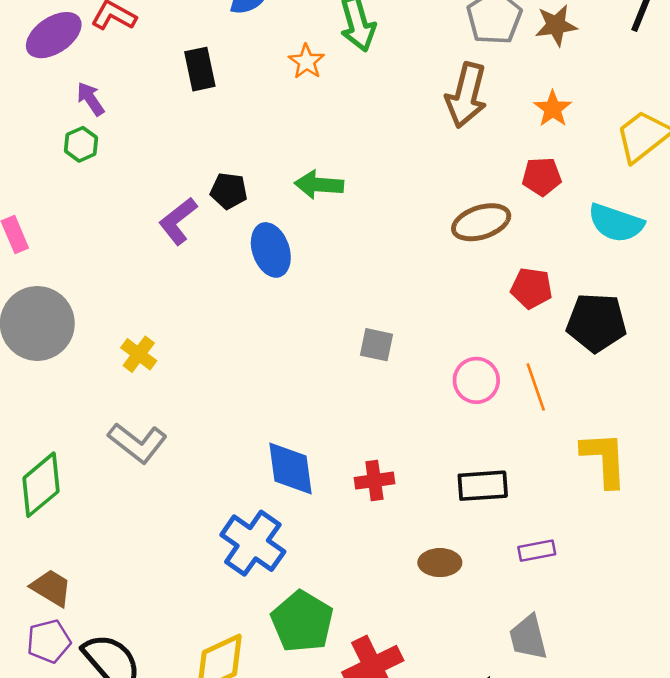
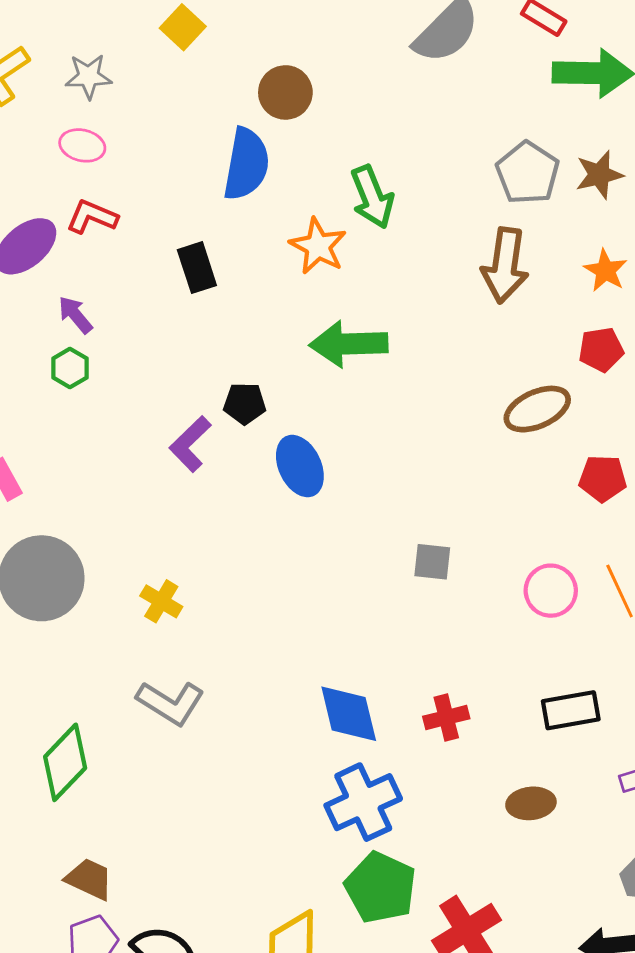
orange star: (306, 62) -> (318, 246), size x1.4
green arrow: (319, 185) -> (349, 344), moved, size x1.4
blue cross: (253, 543) -> (363, 802), moved, turned 36

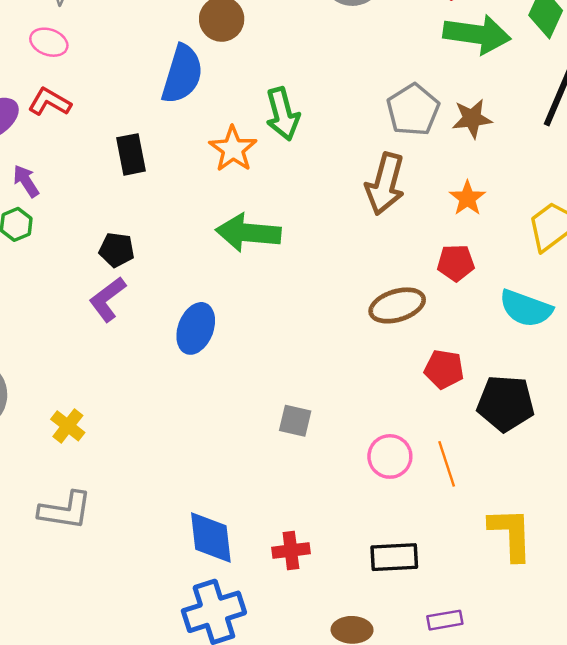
black pentagon: (245, 403) -> (117, 250), moved
blue ellipse: (300, 466) -> (196, 328), turned 39
gray L-shape: (171, 703) -> (65, 510), turned -30

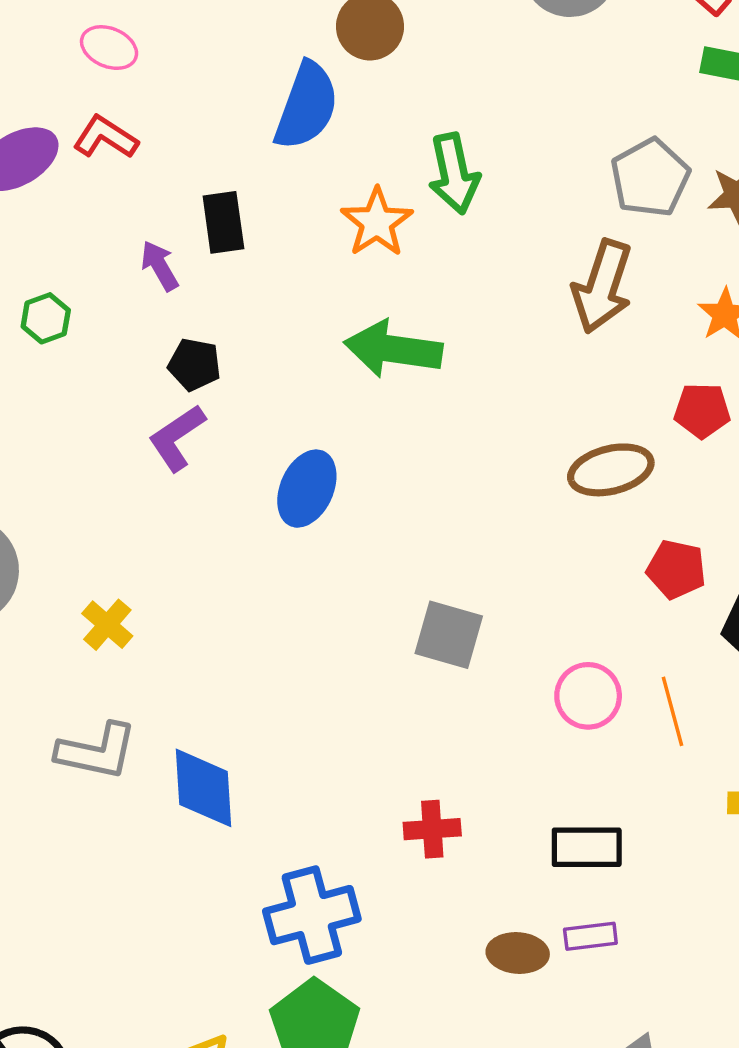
purple arrow: (26, 181) -> (160, 266), moved
gray square: (295, 421) -> (449, 635), size x1.4
blue diamond: (211, 538) -> (203, 788), moved
purple rectangle: (445, 620) -> (590, 936), moved

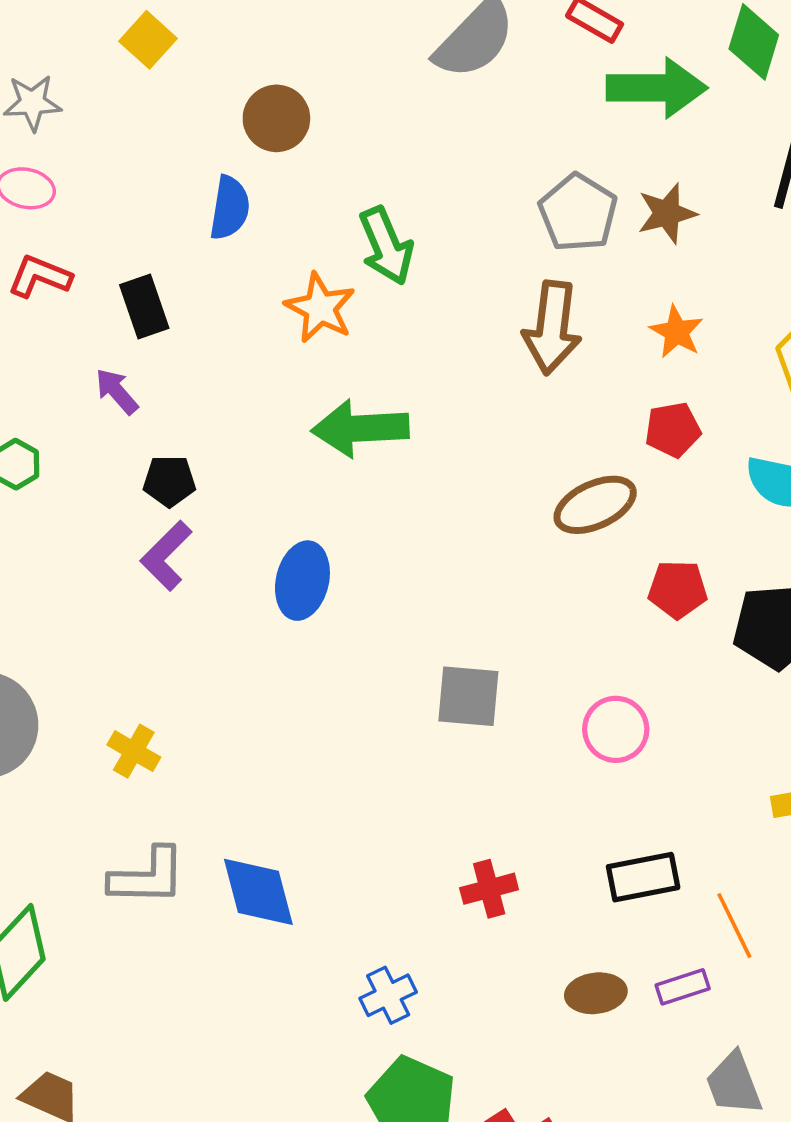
blue semicircle: (307, 106) -> (230, 208), size x0.7
black rectangle: (223, 222) -> (144, 306), moved
orange line: (673, 711) -> (734, 926), moved
blue cross: (312, 915) -> (388, 995), size x0.6
purple rectangle: (590, 936) -> (683, 987), moved

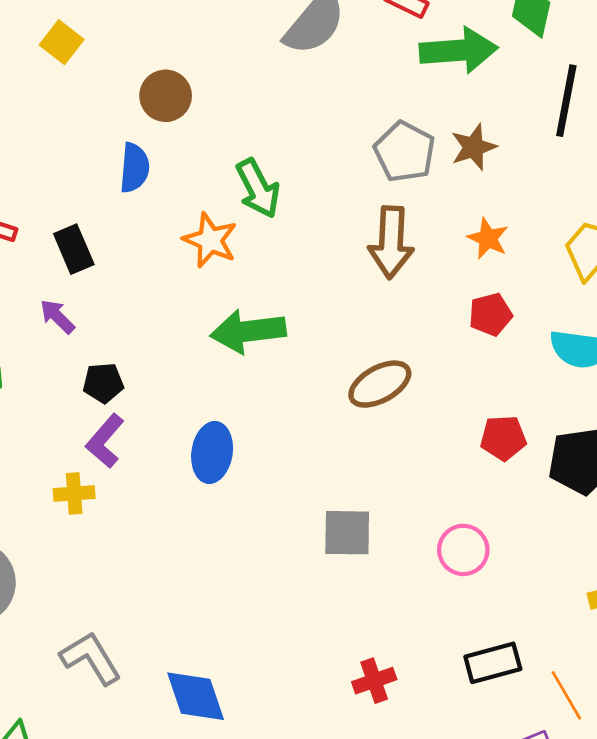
brown ellipse: (595, 505) -> (380, 384), moved
yellow cross: (134, 751) -> (74, 494), moved, turned -30
gray L-shape: (147, 876) -> (91, 658), moved, turned -118

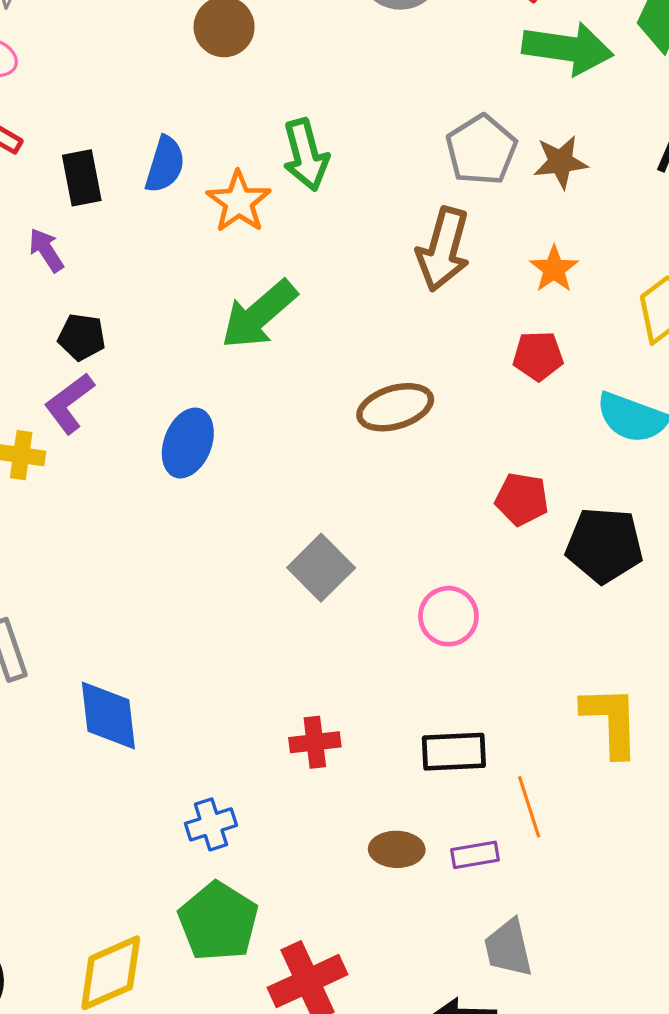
blue semicircle: (134, 168) -> (165, 164), moved
green arrow: (248, 331) -> (259, 314), turned -46
gray square: (347, 533) -> (321, 568), turned 32

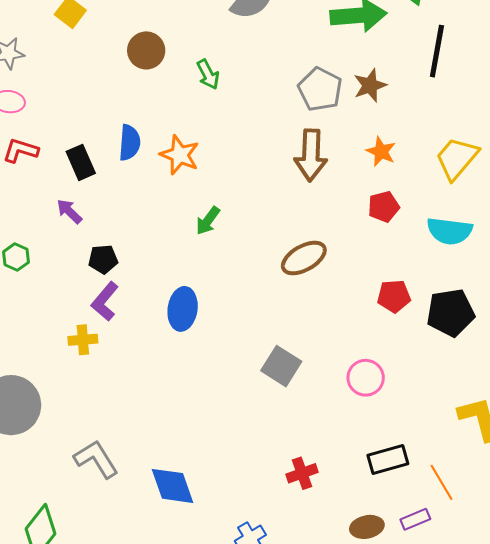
green arrow: (306, 155) -> (208, 74), moved, size x0.7
green arrow: (259, 314) -> (208, 221), size x0.6

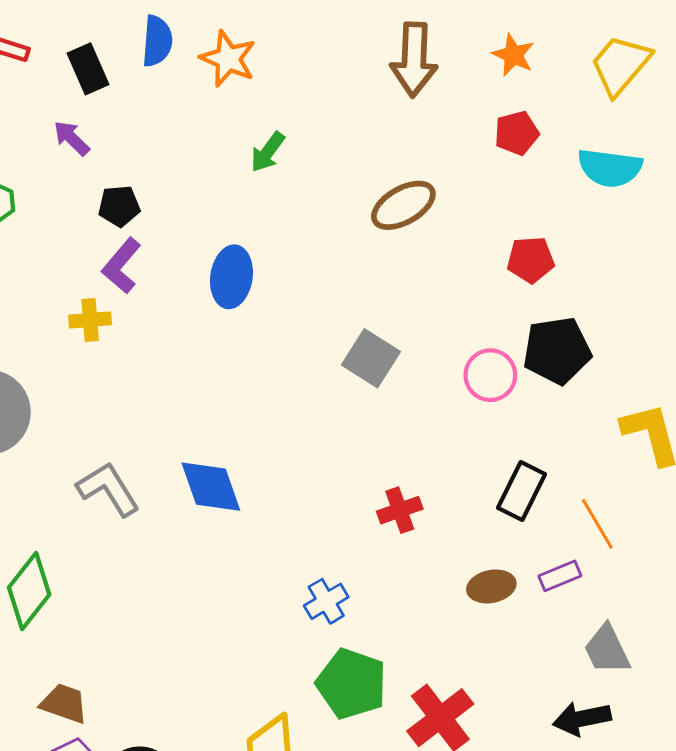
black pentagon: (451, 313) -> (557, 351), moved
black rectangle: (388, 459) -> (521, 491), turned -48
blue diamond: (173, 486) -> (211, 487), moved

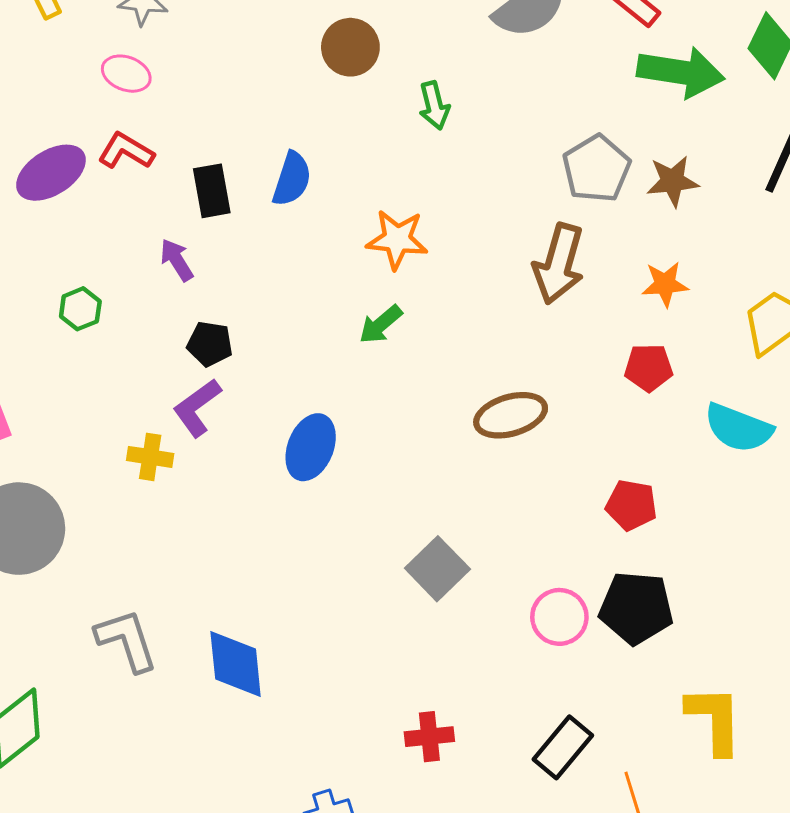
orange star: (513, 55) -> (665, 284), turned 30
orange star: (228, 59) -> (397, 239), moved, turned -30

